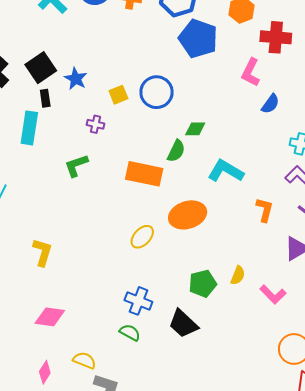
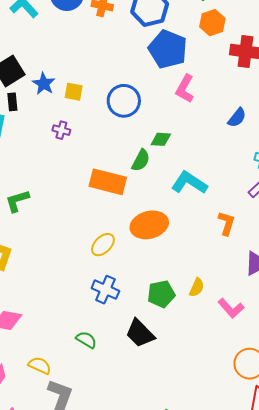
pink L-shape: (251, 72) -> (185, 89), moved
yellow square: (118, 95) -> (74, 92), moved, turned 30
green L-shape: (76, 166) -> (17, 201), moved
blue cross: (138, 301) -> (105, 290), moved

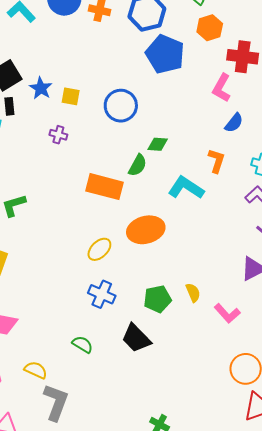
pink L-shape: (185, 89) -> (222, 88), moved
orange L-shape: (226, 223) -> (217, 161), moved
yellow semicircle: (197, 287) -> (193, 293), turned -48

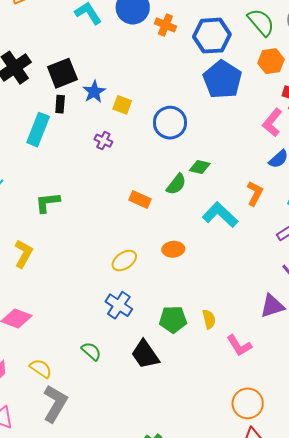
orange rectangle: (104, 187) -> (140, 200), size x0.6
orange ellipse: (146, 230) -> (173, 249), size x0.6

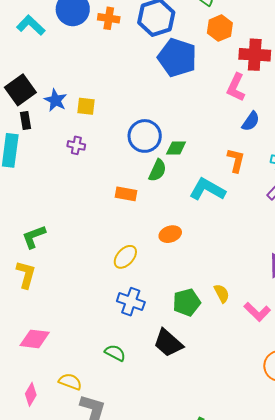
blue circle: (170, 123) -> (145, 136), moved
green L-shape: (48, 202) -> (34, 237), moved

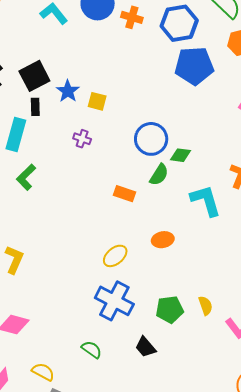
blue pentagon: (177, 58) -> (194, 66), turned -30
cyan L-shape: (207, 189) -> (206, 201), turned 36
green L-shape: (34, 237) -> (26, 177), moved, turned -32
blue cross: (131, 302) -> (114, 301), size x1.4
black trapezoid: (168, 343) -> (146, 347), size x0.7

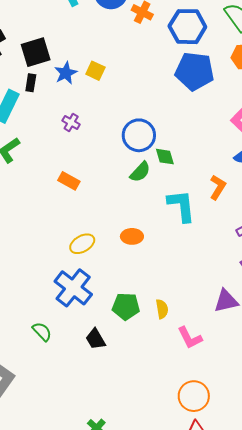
yellow square: (97, 101) -> (95, 71), moved
green diamond: (181, 155) -> (165, 157), turned 55
orange rectangle: (125, 194) -> (69, 181), moved

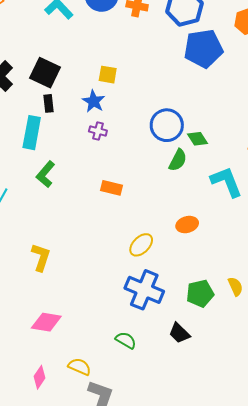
black square: (36, 52) -> (45, 73), turned -32
blue star: (66, 73) -> (94, 101), moved

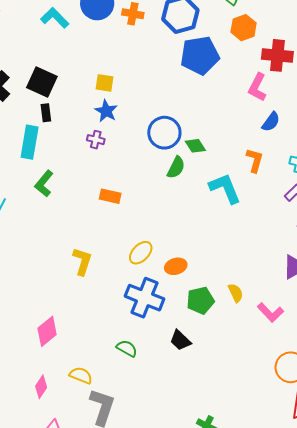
blue star: (94, 101) -> (106, 111), moved
orange ellipse: (187, 225) -> (176, 266), moved
yellow L-shape: (41, 257) -> (82, 261), moved
pink diamond: (46, 322) -> (47, 331), turned -48

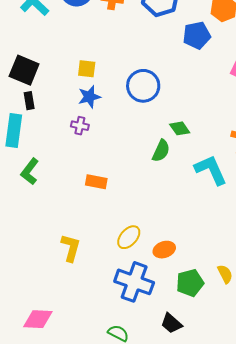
blue pentagon: (200, 55) -> (197, 35), moved, size x0.7
blue star: (106, 111) -> (89, 97), turned 30
blue circle: (164, 133) -> (143, 86), moved
pink diamond: (47, 331) -> (38, 319), turned 44

